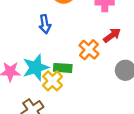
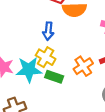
yellow cross: (53, 81) -> (46, 57), moved, turned -30

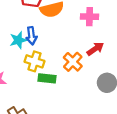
cyan star: (29, 70) -> (18, 40), moved, size x0.7

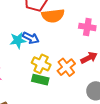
blue arrow: (31, 36) -> (31, 38), turned -63
yellow cross: (34, 61) -> (41, 64), moved

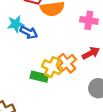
cyan star: (18, 40) -> (16, 24), moved
yellow cross: (41, 64) -> (52, 67), moved

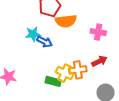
orange cross: (67, 63) -> (78, 70), turned 30

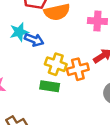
yellow cross: (65, 73) -> (56, 64), moved

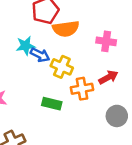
yellow cross: (56, 64) -> (62, 67), moved

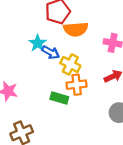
cyan star: (26, 46) -> (38, 43), turned -30
orange cross: (82, 89) -> (77, 85), moved

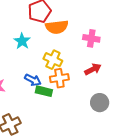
blue arrow: (51, 52) -> (33, 80), moved

